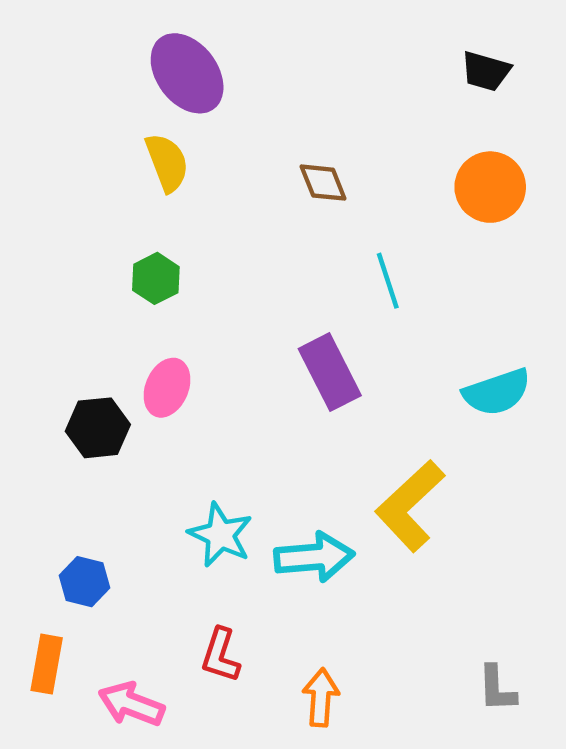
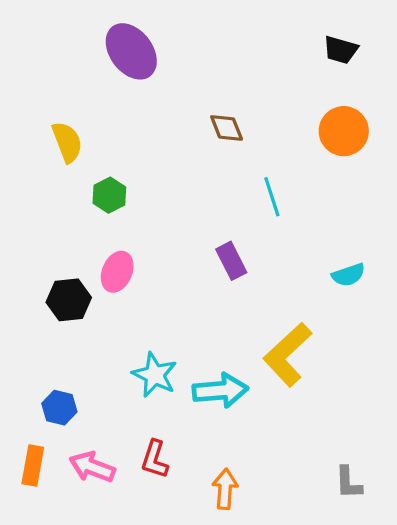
yellow semicircle: (167, 163) -> (67, 142), moved
purple rectangle: (330, 372) -> (231, 261), size x0.7
cyan semicircle: (497, 392) -> (348, 275), size x0.7
pink arrow: (131, 704) -> (92, 467), moved

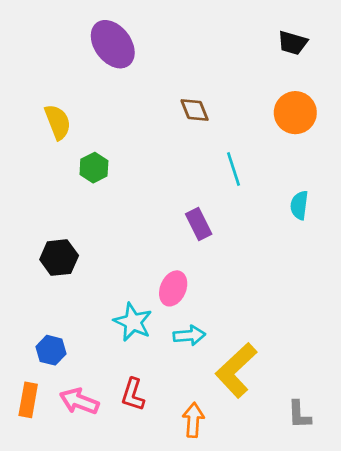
pink ellipse: (117, 272) -> (173, 288), moved
cyan semicircle: (348, 275) -> (299, 205), moved, turned 116
yellow L-shape: (288, 355) -> (236, 370), moved
cyan arrow: (220, 390) -> (189, 335), size x0.7

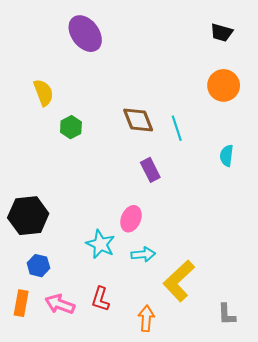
brown diamond: (195, 110) -> (138, 120), moved, size x1.4
black hexagon: (59, 258) -> (28, 216), moved, size x1.4

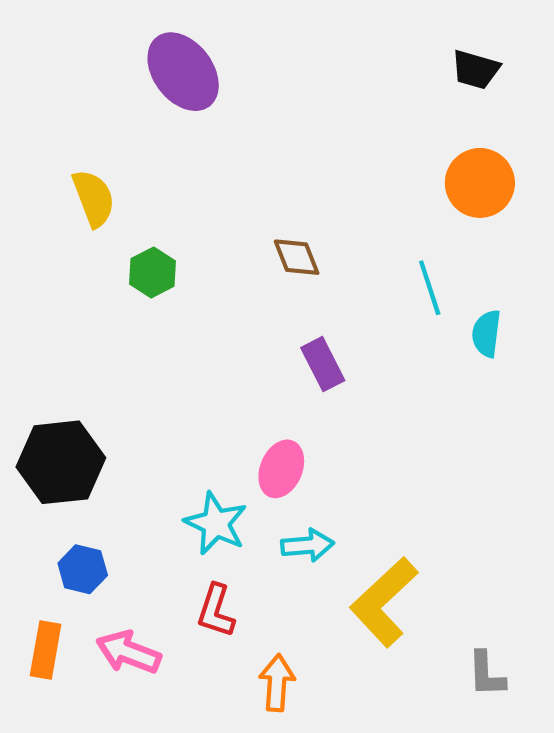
brown diamond: (138, 120) -> (297, 257), size x0.7
cyan line: (177, 128) -> (430, 288), moved
red L-shape: (100, 299) -> (216, 611), moved
orange arrow: (146, 318) -> (277, 683), moved

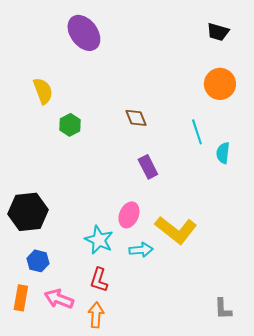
yellow L-shape: (384, 602) -> (176, 230), moved, turned -99
orange arrow: (277, 683) -> (96, 315), moved

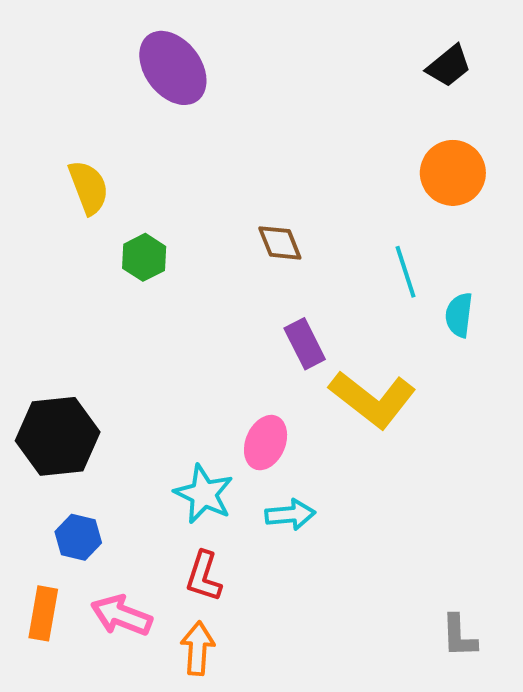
black trapezoid: (218, 32) -> (449, 66), turned -55
yellow L-shape: (176, 230) -> (373, 399), moved

